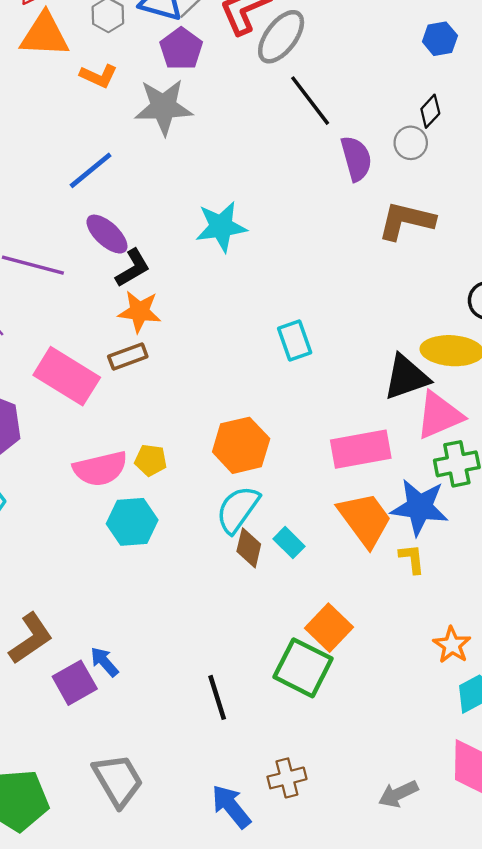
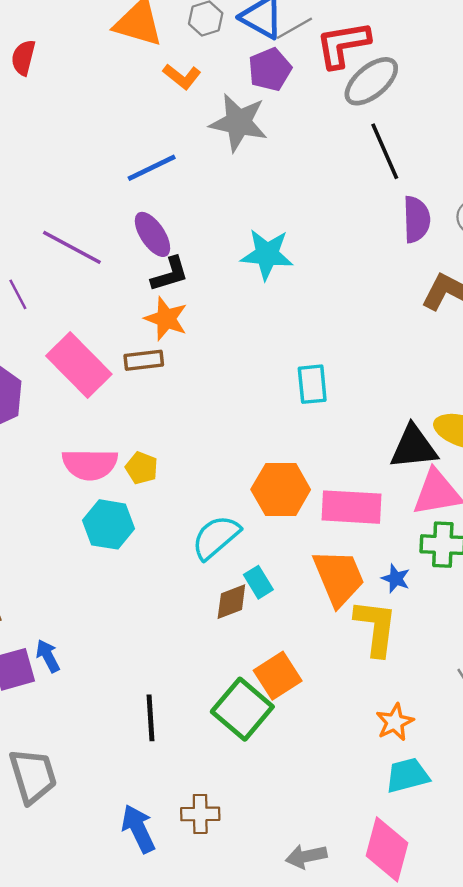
orange hexagon: (241, 445) -> (281, 490), moved
blue star: (420, 507) -> (396, 579), size x0.5
brown diamond: (249, 548) -> (231, 602), moved, turned 42
yellow L-shape: (412, 559) -> (376, 628), size x1.8

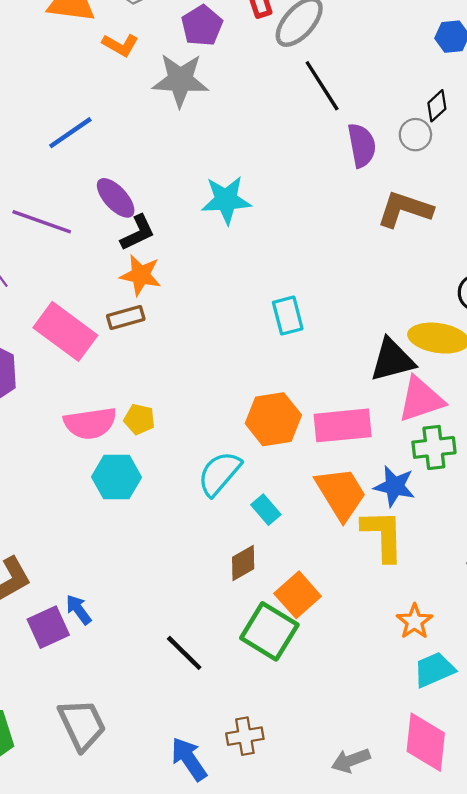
blue line: (152, 168) -> (70, 133), moved
blue star: (396, 579) -> (394, 486), size x1.5
brown diamond: (231, 602) -> (243, 563), moved
black line: (151, 718) -> (184, 653), turned -33

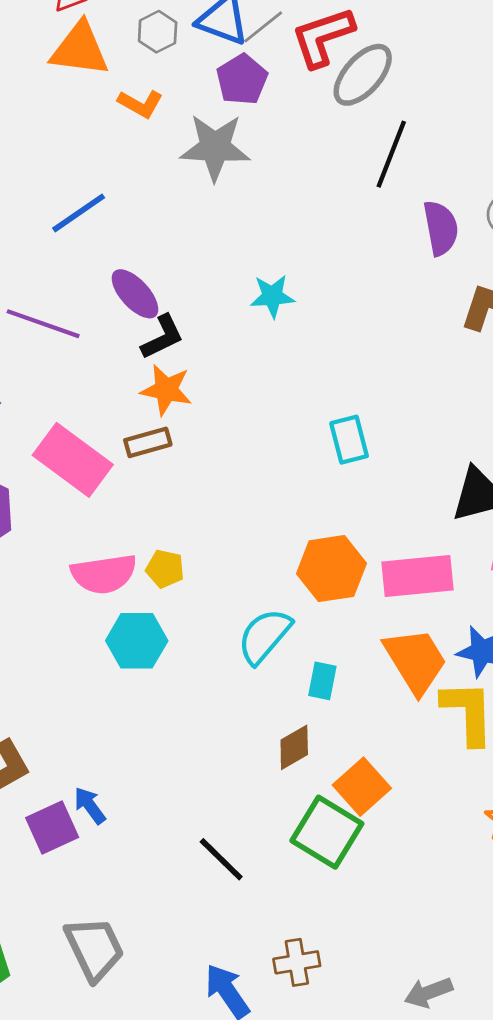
black line: (322, 86) -> (391, 154), turned 54
cyan star: (226, 200) -> (272, 296), size x0.7
cyan rectangle: (266, 510) -> (322, 681), turned 52

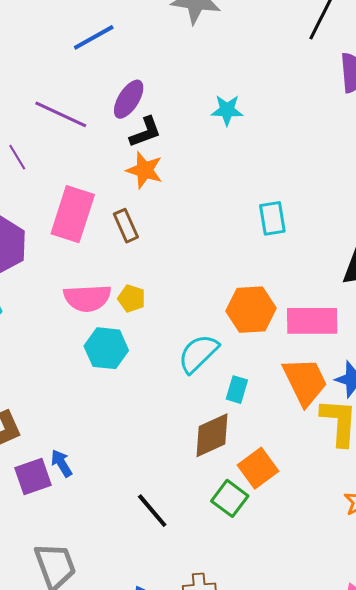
purple ellipse: (135, 294) -> (129, 99), turned 69
brown rectangle: (148, 442) -> (126, 226), moved, turned 76
pink rectangle: (73, 460) -> (73, 214), turned 66
brown diamond: (294, 747) -> (212, 435), size x1.4
green square: (327, 832) -> (230, 498), size x0.7

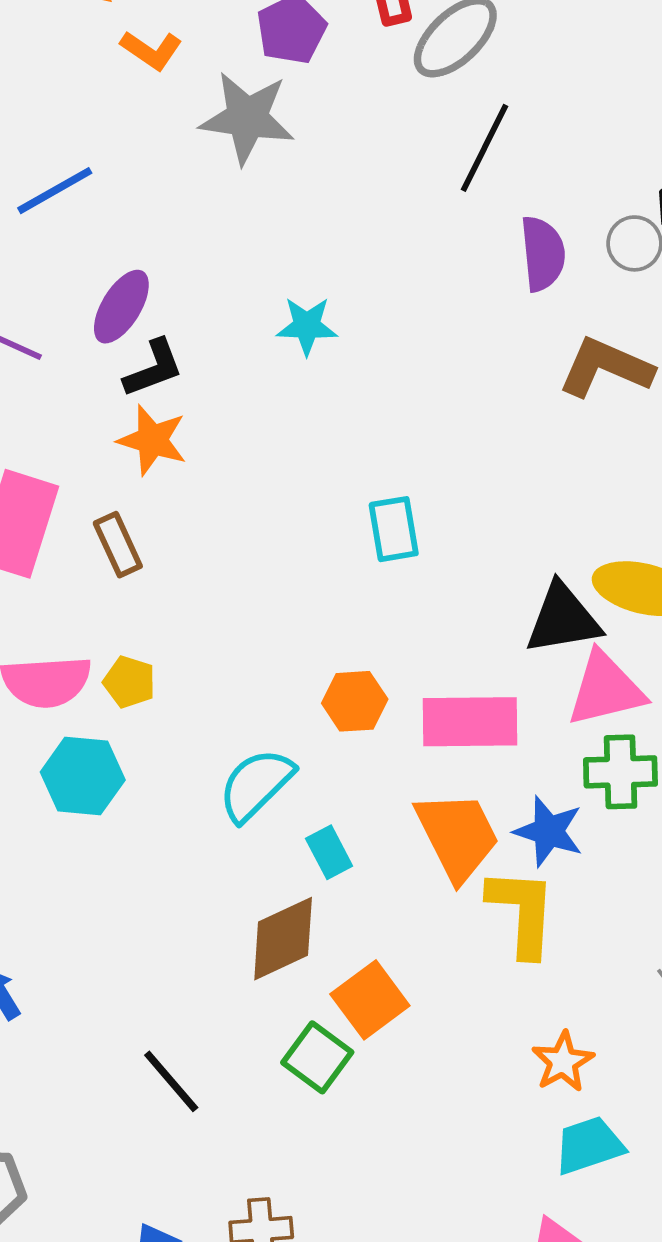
orange hexagon: (251, 310) -> (355, 701), size x0.7
cyan rectangle: (237, 390) -> (329, 852), turned -44

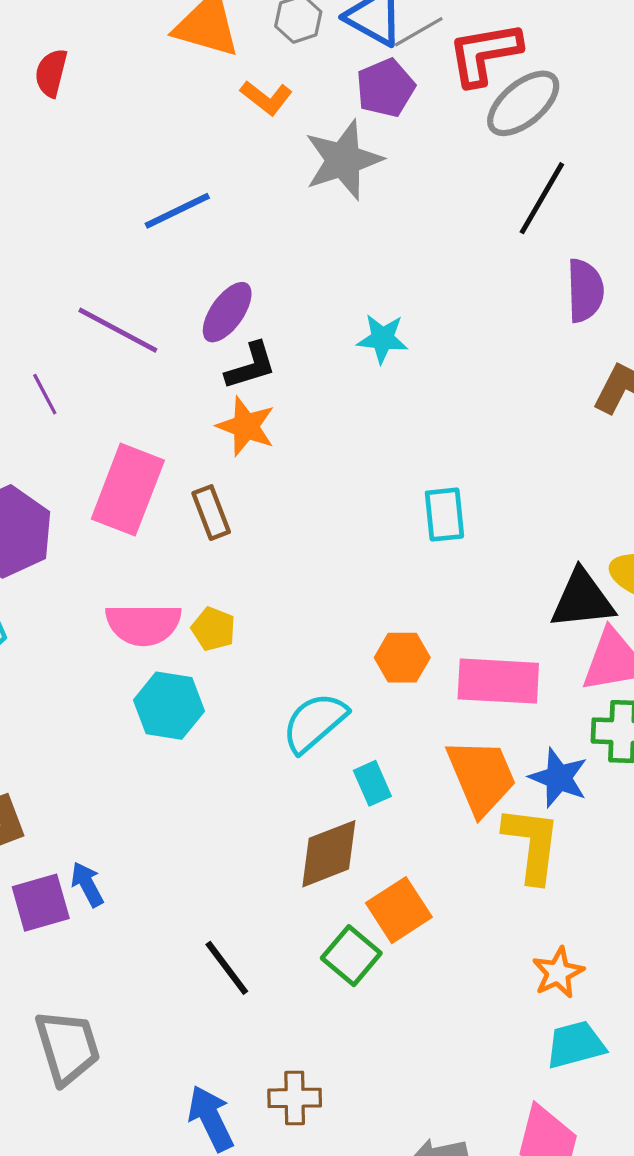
gray star: (247, 118) -> (343, 160), turned -30

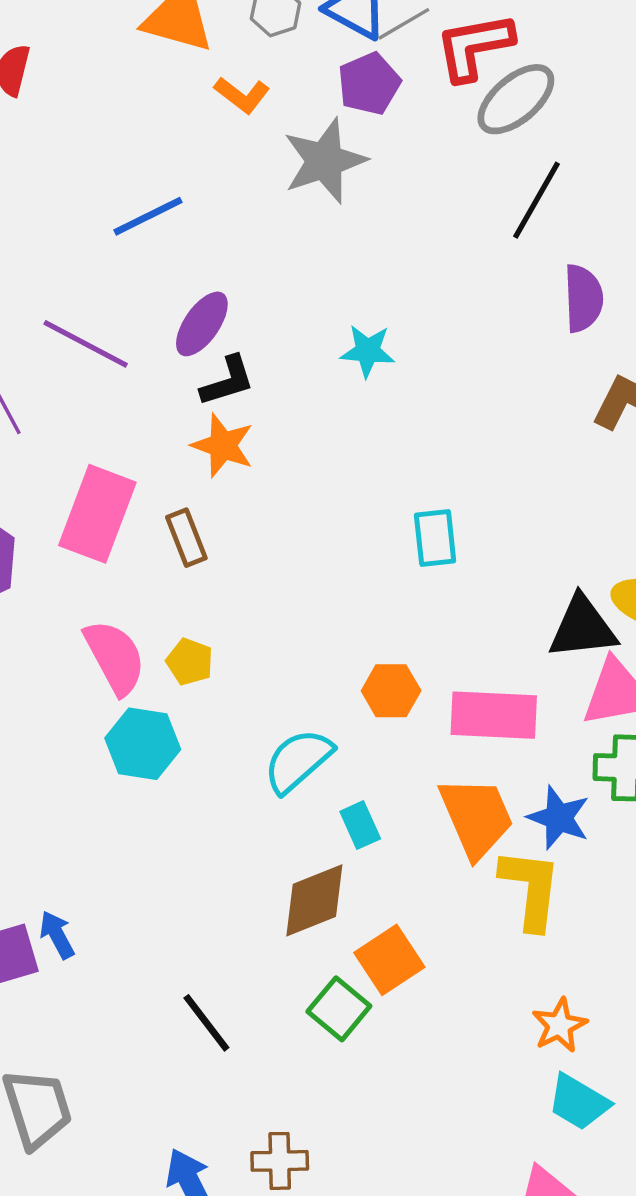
pink semicircle: (143, 624) -> (115, 657), turned -118
cyan trapezoid: (575, 1045) -> (579, 1102), turned -134

